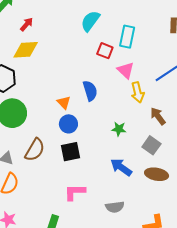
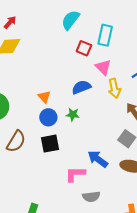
blue semicircle: (90, 91) -> (81, 87), moved, turned -96
green star: (119, 129) -> (73, 115), moved
pink L-shape: (75, 192) -> (75, 174), moved

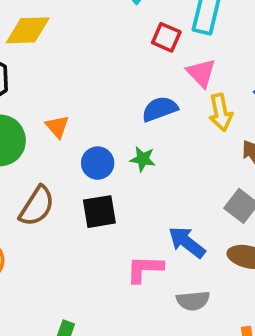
orange triangle: (44, 97) -> (57, 127), moved
gray semicircle: (91, 197) -> (193, 301), moved

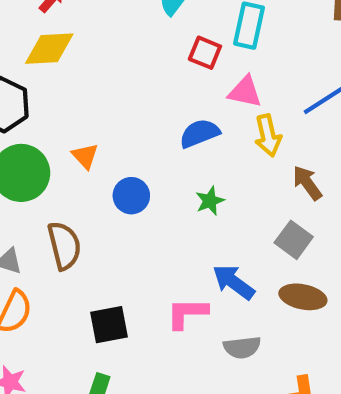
pink triangle: (201, 73) -> (245, 92), turned -32
green star: (143, 159) -> (210, 201), moved, turned -30
brown semicircle: (37, 206) -> (64, 246), turned -45
black square: (99, 212) -> (109, 325), moved

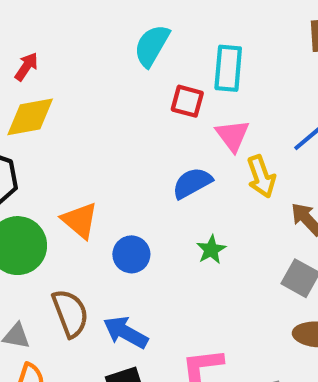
pink triangle: (245, 92) -> (233, 135), turned 48
orange triangle: (85, 156) -> (80, 220), size x1.4
blue arrow: (234, 282) -> (126, 332), moved

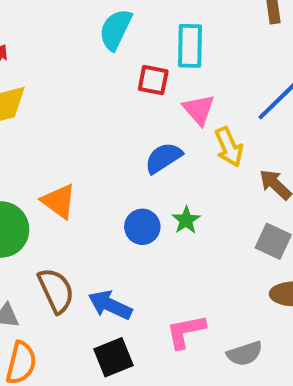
blue circle: (131, 254) -> (142, 227), moved

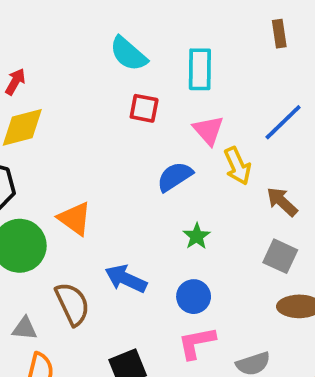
cyan semicircle: (116, 29) -> (128, 54), turned -75
red square: (153, 80) -> (144, 108), moved
blue circle: (142, 227) -> (194, 297), moved
blue arrow: (110, 305) -> (126, 279), moved

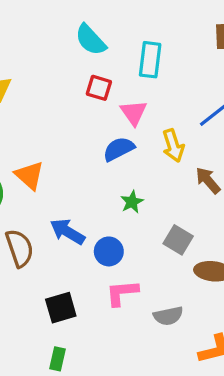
pink triangle: (208, 130) -> (134, 113), moved
gray square: (280, 256) -> (178, 240), moved
blue circle: (194, 297) -> (109, 251), moved

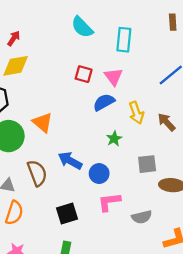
red square: (99, 88) -> (84, 74), moved
yellow arrow: (173, 146) -> (136, 113), moved
gray square: (178, 240) -> (147, 164), turned -36

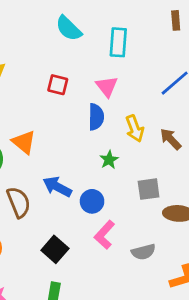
red square: (84, 74) -> (58, 85), moved
blue semicircle: (104, 102) -> (96, 117), turned 120
pink L-shape: (109, 202) -> (105, 235), turned -40
black square: (67, 213) -> (55, 249), turned -30

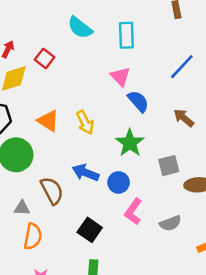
red square: (58, 85) -> (45, 58), moved, turned 30
blue semicircle: (96, 117) -> (138, 101), moved, turned -35
yellow arrow: (135, 129) -> (85, 122), moved
orange triangle: (24, 142) -> (48, 121), moved
green star: (109, 160) -> (130, 143), size x1.6

